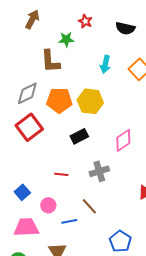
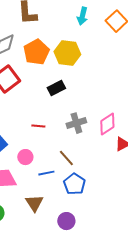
orange pentagon: (59, 100) -> (36, 52), turned -30
pink diamond: (123, 140) -> (107, 124), moved
blue pentagon: (120, 241) -> (74, 184), moved

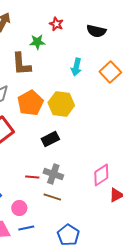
gray cross: (76, 123) -> (53, 174), moved, turned 36
brown line: (66, 158) -> (52, 197), moved, turned -30
blue line: (46, 173) -> (26, 228), moved

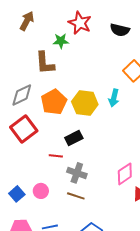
red star: (56, 24) -> (80, 23), size x1.6
cyan arrow: (76, 67) -> (114, 98), moved
red line: (32, 177) -> (56, 156), moved
pink circle: (19, 208) -> (41, 191), moved

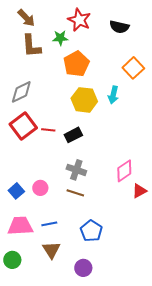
brown arrow: (27, 21) -> (26, 18), turned 108
brown L-shape: (45, 63) -> (31, 46), moved
orange pentagon: (54, 102) -> (76, 64), moved
red line: (56, 156) -> (48, 130), moved

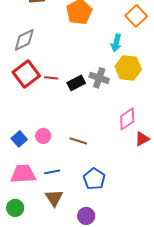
yellow hexagon: (84, 100) -> (128, 68), moved
gray cross: (76, 170) -> (99, 78), moved

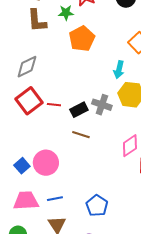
pink circle: (43, 136) -> (46, 163), size x1.6
brown line: (78, 141) -> (81, 135), moved

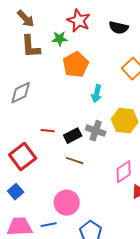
cyan arrow: (119, 70) -> (97, 94), moved
red square: (29, 101) -> (23, 157), moved
pink circle: (46, 163) -> (67, 203), moved

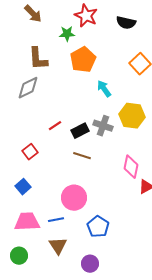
brown L-shape: (31, 47) -> (38, 59), moved
cyan arrow: (97, 94) -> (104, 89), turned 132
red line: (48, 131) -> (55, 126), turned -40
red square: (23, 157) -> (30, 152), size x0.6
pink diamond: (124, 172) -> (131, 167), turned -45

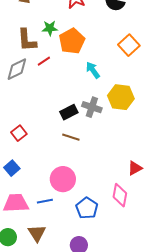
green star: (67, 34) -> (50, 28), moved
red line: (55, 126) -> (44, 61), moved
pink diamond: (131, 167) -> (120, 195), moved
brown triangle: (58, 246) -> (37, 233), moved

